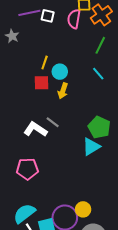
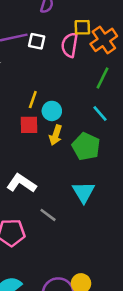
gray line: (53, 122) -> (48, 215), moved
green pentagon: (99, 127) -> (86, 146), moved
cyan triangle: (91, 147) -> (84, 192), moved, turned -30

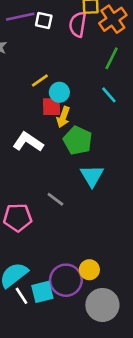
yellow line: (33, 100) -> (40, 81), turned 36
red square: (29, 125) -> (52, 107), moved
green pentagon: (86, 146) -> (78, 141), moved
white L-shape: (21, 183) -> (28, 142), moved

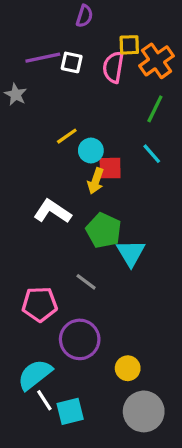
red square: (52, 107) -> (110, 168), moved
green pentagon: (78, 141) -> (104, 231), moved
purple circle: (66, 280) -> (80, 339), moved
cyan square: (42, 292) -> (70, 411), moved

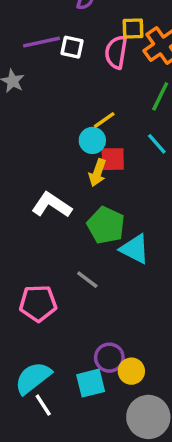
yellow line: (67, 136) -> (104, 120), moved
cyan triangle: (131, 253) -> (135, 249), turned -32
purple circle: (80, 339) -> (109, 358), moved, size x0.7
cyan square: (70, 411) -> (91, 383), moved

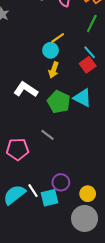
red square: (113, 159) -> (88, 65), moved, turned -35
cyan triangle: (135, 249) -> (82, 98), moved
yellow circle: (131, 371) -> (88, 194), moved
white line: (43, 405) -> (33, 191), moved

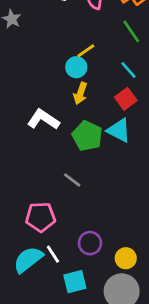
green line: (92, 23) -> (131, 31), turned -60
red square: (88, 65) -> (126, 99), moved
pink pentagon: (18, 149) -> (41, 217), moved
cyan square: (49, 198) -> (75, 282), moved

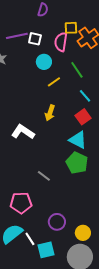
green line: (131, 31) -> (77, 70), moved
cyan circle: (76, 67) -> (44, 62), moved
green pentagon: (87, 136) -> (77, 163), moved
white line: (53, 254) -> (30, 239), moved

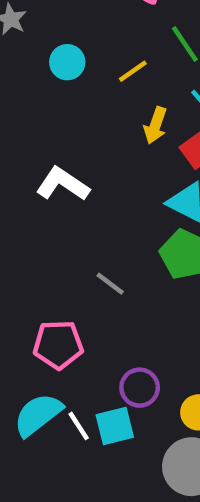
cyan circle: (44, 62) -> (67, 62), moved
yellow arrow: (50, 113) -> (155, 125), moved
cyan square: (46, 250) -> (115, 426), moved

